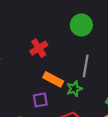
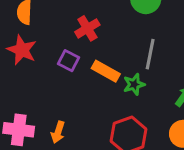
purple square: (40, 100) -> (68, 61), moved, turned 35

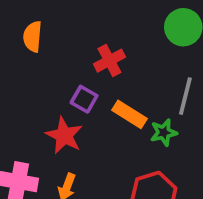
red star: (22, 50) -> (64, 135), moved

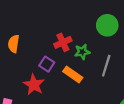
orange semicircle: (33, 37) -> (14, 44), moved
green star: (164, 132) -> (82, 52), moved

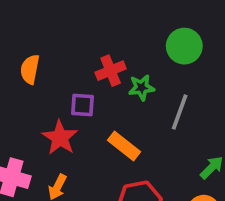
purple square: (47, 64) -> (83, 105), turned -32
orange rectangle: (73, 75) -> (124, 146), moved

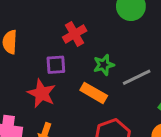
green star: (141, 88) -> (104, 65), moved
gray line: (180, 112) -> (137, 77), moved, turned 52

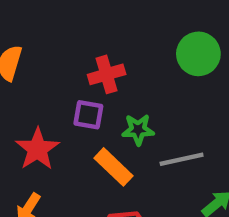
purple square: (56, 65) -> (88, 115), moved

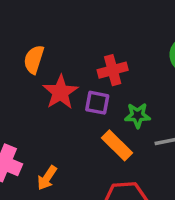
red star: (37, 149) -> (60, 92), moved

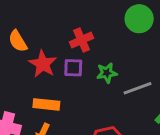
orange semicircle: (34, 59) -> (18, 41), turned -40
orange rectangle: (117, 145) -> (46, 104), moved, turned -30

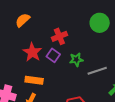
orange semicircle: (18, 41) -> (23, 20), moved, turned 77
purple square: (73, 68) -> (53, 55), turned 32

